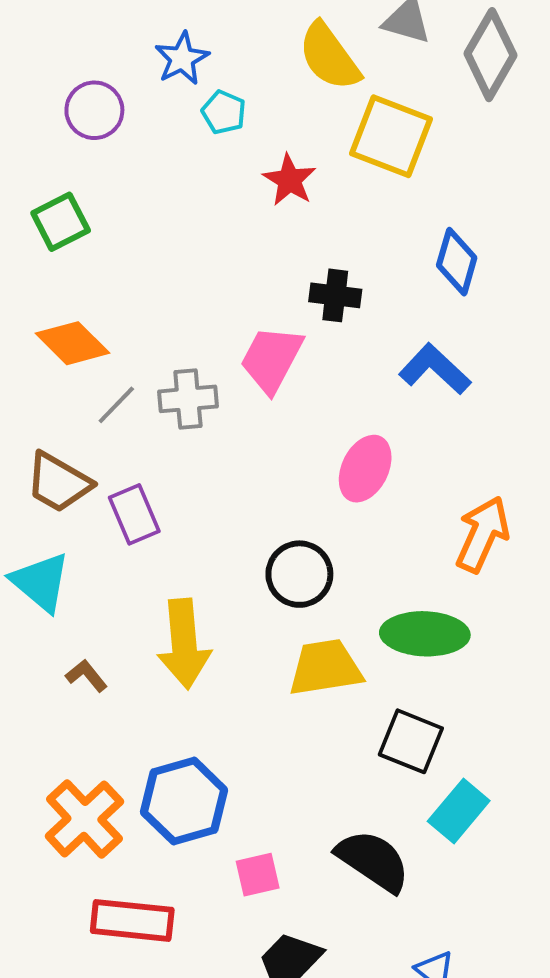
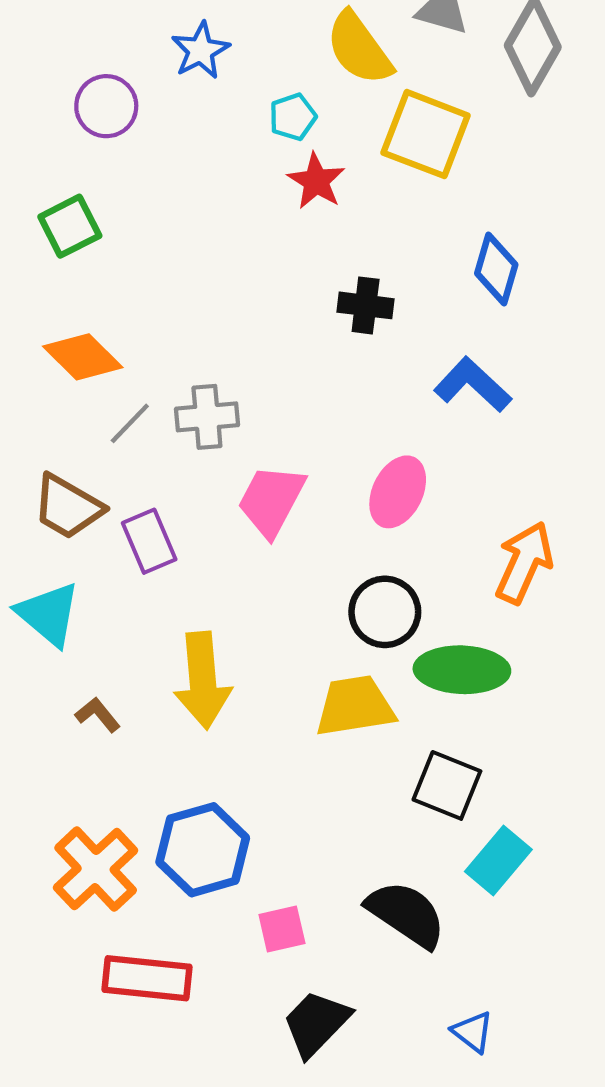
cyan pentagon: (224, 112) -> (293, 117), moved, turned 30
pink trapezoid: (272, 359) -> (271, 500), moved
black circle: (299, 574) -> (385, 612), moved

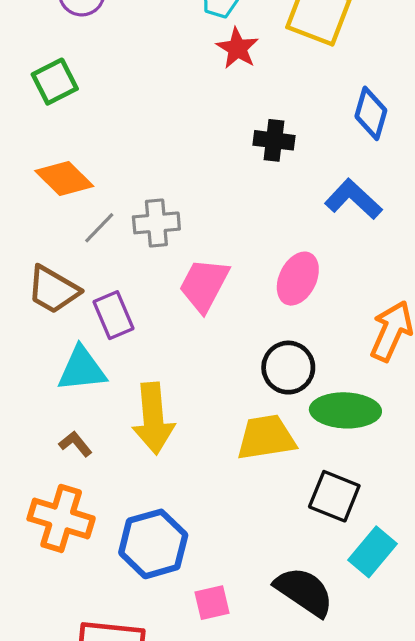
cyan triangle: (48, 614) -> (82, 369), moved, turned -46
orange cross: (96, 869) -> (61, 518), moved, turned -30

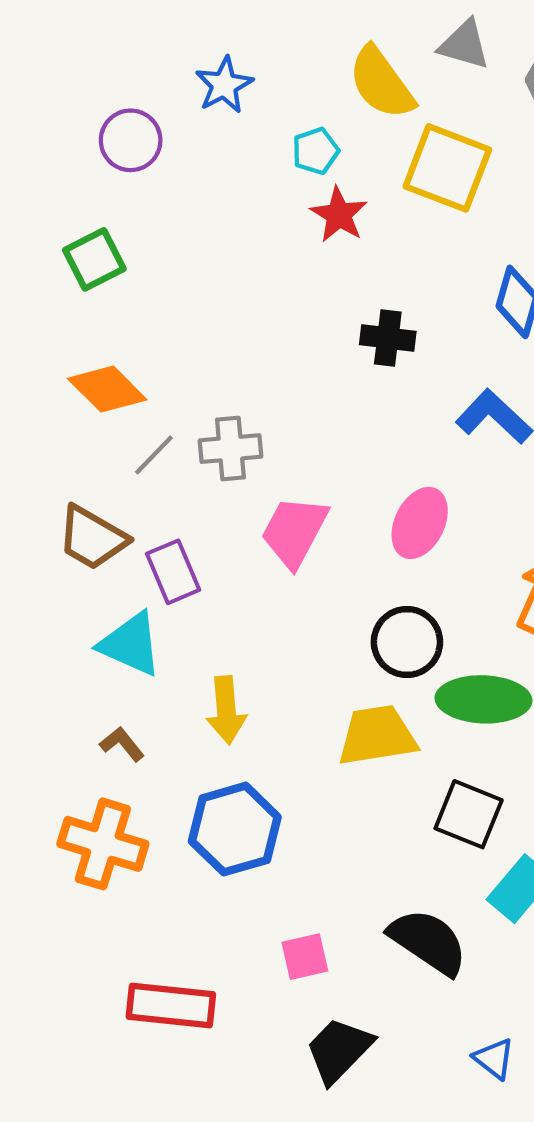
cyan triangle: (82, 369) -> (131, 644), turned 30
yellow arrow: (153, 418) -> (226, 710), size x0.7
blue hexagon: (153, 544) -> (235, 829), moved

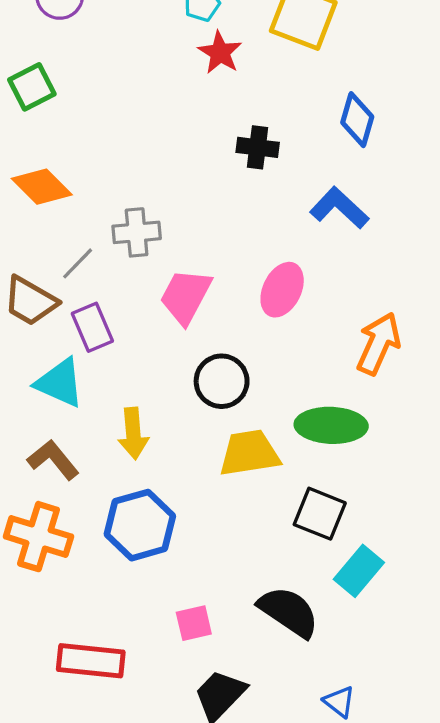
gray line: (154, 455) -> (78, 263), moved
black circle: (407, 642) -> (222, 381), moved
brown L-shape: (122, 744) -> (53, 460), size x1.5

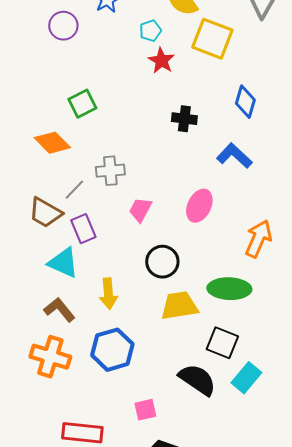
green square: (32, 87) -> (82, 104), moved
pink trapezoid: (186, 296) -> (140, 210), size x0.7
black semicircle: (289, 612) -> (197, 380), moved

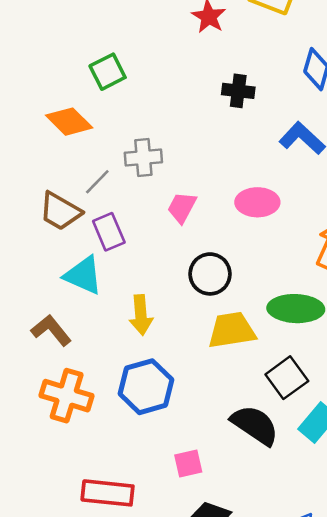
pink ellipse: (199, 206) -> (257, 202), turned 64
brown L-shape: (59, 310) -> (51, 330), moved
black square: (222, 343) -> (287, 378), turned 32

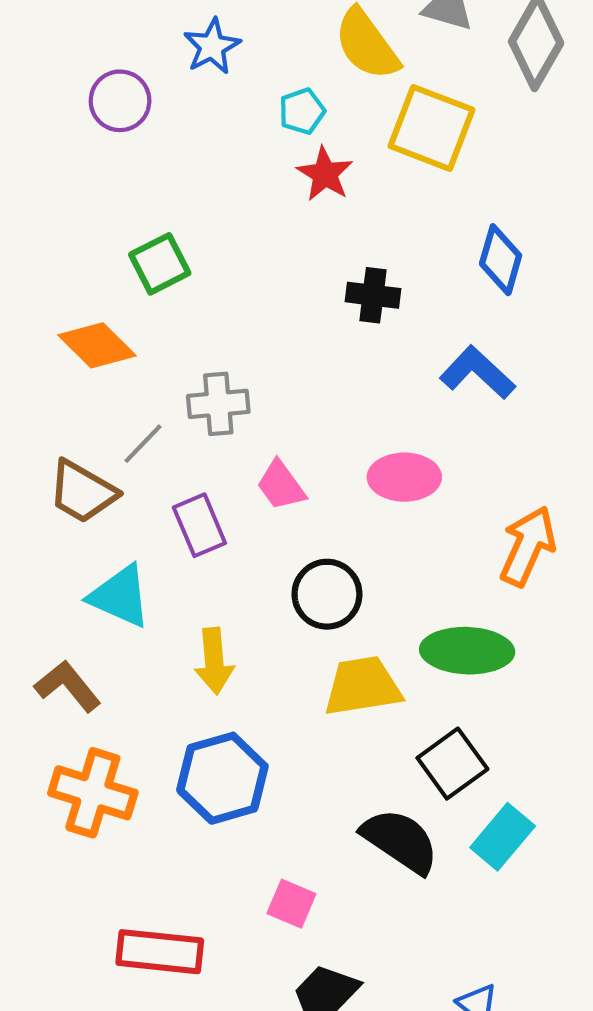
pink trapezoid: (182, 207) -> (281, 485), turned -64
purple rectangle: (109, 232) -> (199, 525), moved
pink square: (188, 463) -> (291, 904), turned 36

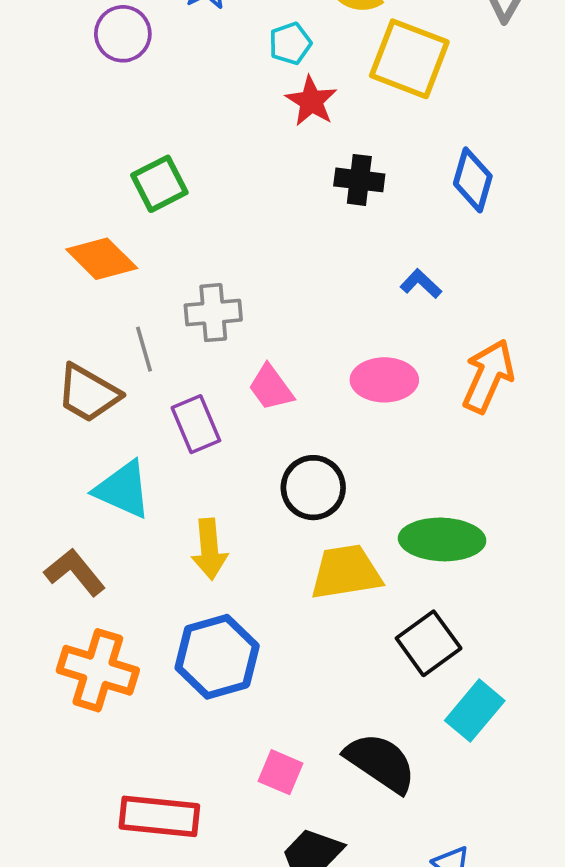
black cross: (373, 295) -> (359, 180), moved
blue L-shape: (478, 373) -> (421, 284), moved, size x0.6
gray line: (143, 444) -> (144, 349), turned -60
orange arrow: (528, 546) -> (488, 376), moved
black semicircle: (400, 841) -> (381, 763), moved

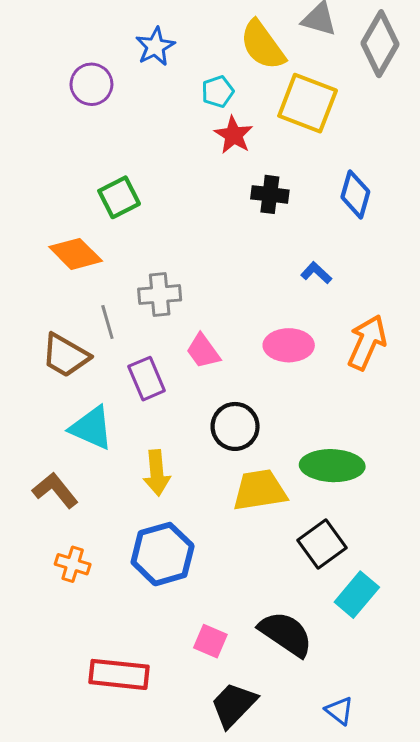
orange cross: (98, 670) -> (73, 564), size x0.6

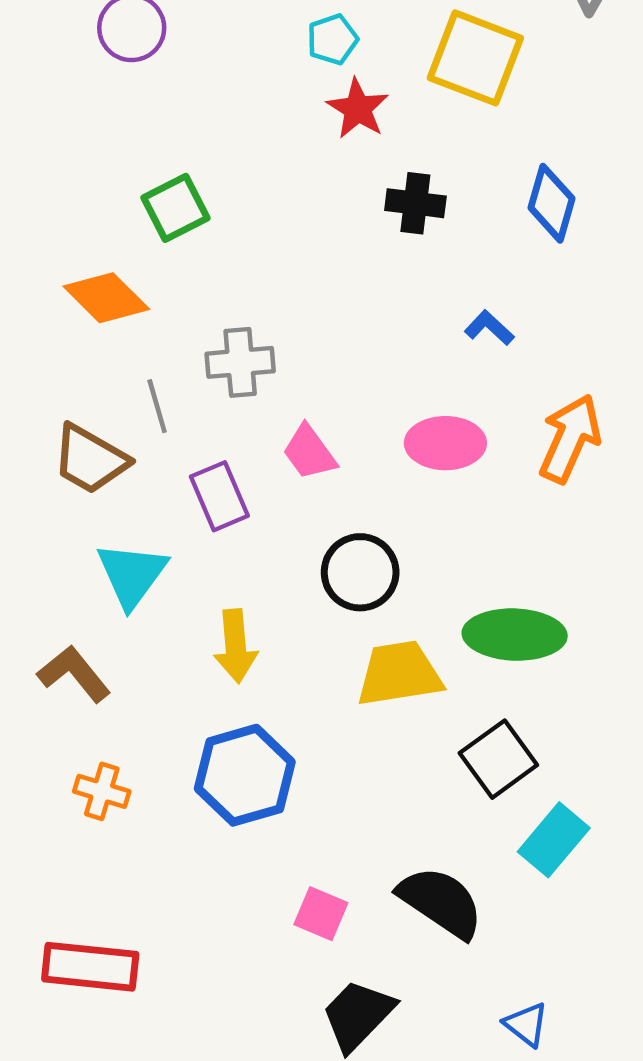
cyan triangle: (91, 428) -> (132, 575), turned 42
red rectangle: (119, 674) -> (90, 967), moved

